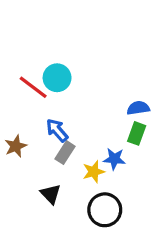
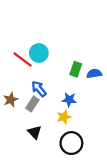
green rectangle: (137, 133) -> (76, 69), moved
gray rectangle: (65, 153) -> (32, 104), moved
blue star: (114, 159) -> (69, 100), moved

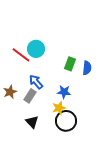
blue semicircle: (94, 74) -> (87, 68), turned 104
black circle: (71, 143) -> (66, 121), moved

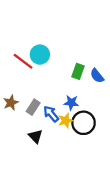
blue semicircle: (87, 68) -> (97, 76), turned 136
blue arrow: (36, 82) -> (51, 114), moved
black circle: (66, 121) -> (84, 123), moved

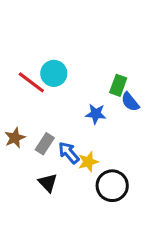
green rectangle: (78, 71) -> (118, 85), moved
blue star: (71, 103) -> (96, 114), moved
black circle: (84, 123) -> (112, 186), moved

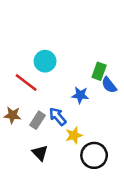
red line: (31, 82) -> (26, 83), moved
brown star: (15, 138) -> (12, 115), turned 30
blue arrow: (69, 153) -> (58, 116), moved

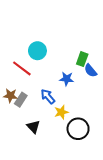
gray rectangle: (38, 120) -> (21, 100), moved

